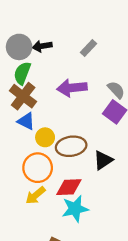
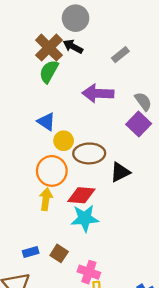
black arrow: (42, 46) -> (73, 47), turned 30
gray circle: (19, 47) -> (76, 18), moved
brown cross: (23, 96) -> (49, 48), moved
yellow arrow: (35, 195) -> (46, 199), turned 130

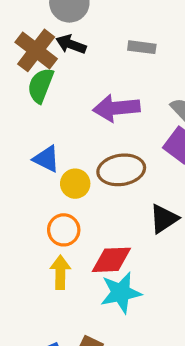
gray rectangle: (120, 55) -> (142, 47), turned 54
brown ellipse: (89, 153) -> (121, 170), moved
orange circle: (52, 171) -> (64, 230), size x0.7

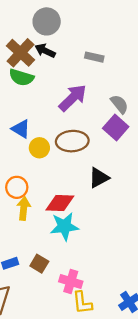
green semicircle: (41, 85) -> (21, 77), turned -100
purple arrow: (116, 108) -> (73, 98), turned 136
orange circle: (64, 230) -> (17, 187), moved

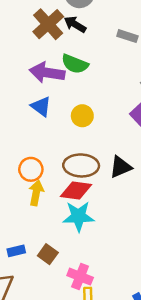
green semicircle: (21, 77) -> (75, 64), moved
purple arrow: (73, 98) -> (47, 73), moved, turned -132
brown ellipse: (72, 141) -> (81, 165), moved
yellow circle: (39, 148) -> (82, 116), moved

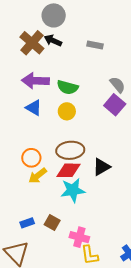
green semicircle: (75, 64) -> (67, 87), moved
black triangle: (121, 167) -> (101, 167), moved
yellow arrow: (36, 193) -> (38, 176), turned -132

